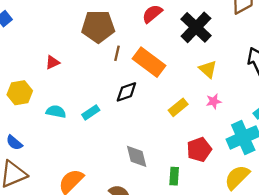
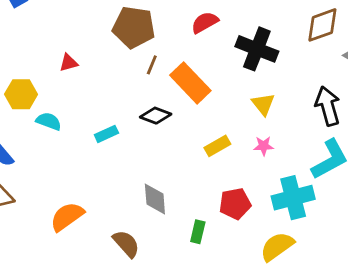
black cross: (196, 27) -> (257, 49), turned -32
black diamond: (126, 92) -> (156, 116), turned 30
cyan semicircle: (56, 112) -> (49, 121), moved

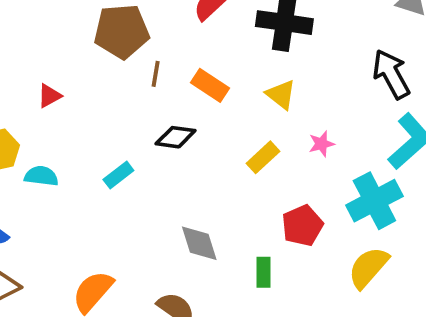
orange rectangle: (190, 83) -> (210, 85), size x0.7
yellow triangle: (263, 104) -> (281, 95), moved

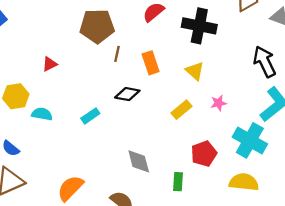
orange rectangle: (210, 85) -> (151, 63), turned 35
cyan cross: (374, 201) -> (250, 140), turned -36
yellow semicircle: (368, 267) -> (244, 182), turned 52

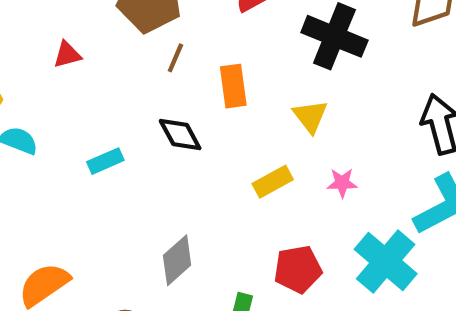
red triangle: (50, 64) -> (67, 55), moved
black diamond: (127, 94) -> (180, 134), turned 40
gray diamond: (139, 161) -> (177, 260), turned 52

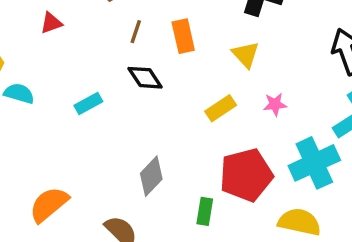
brown line: (175, 58) -> (136, 32), moved
cyan cross: (386, 262) -> (314, 163), turned 30
red pentagon: (298, 269) -> (246, 175), size x1.4

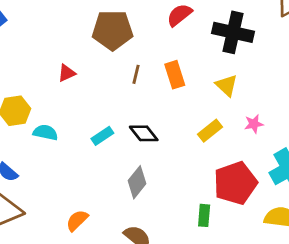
black diamond: (145, 78) -> (144, 133), moved
gray diamond: (151, 176) -> (137, 182), moved
orange semicircle: (49, 204) -> (77, 220), size x0.7

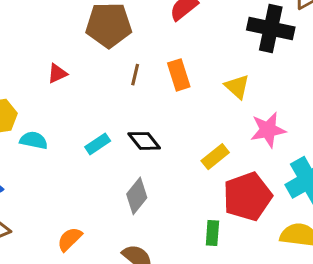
black cross: (233, 32) -> (271, 28), moved
pink star: (254, 124) -> (268, 130), size x1.6
yellow rectangle: (210, 131) -> (215, 157), moved

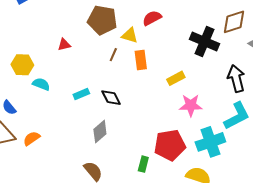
yellow triangle: (237, 87) -> (130, 35), moved, turned -36
yellow rectangle: (215, 157) -> (176, 78), moved
orange semicircle: (70, 239) -> (32, 138), moved

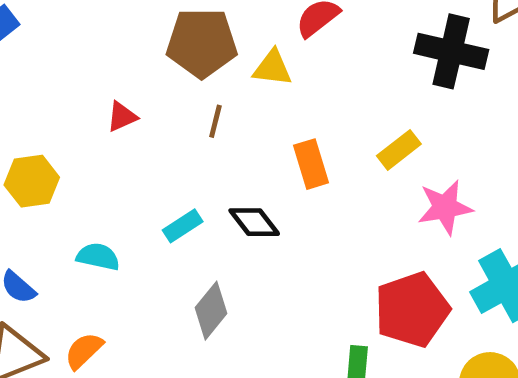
brown line: (113, 55) -> (215, 121), moved
orange rectangle: (141, 60) -> (311, 164), moved
cyan semicircle: (41, 84) -> (98, 257), moved
gray diamond: (100, 132) -> (211, 311), moved

